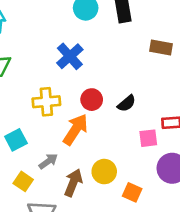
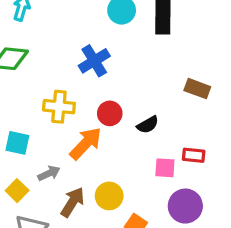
brown rectangle: (161, 47) -> (197, 89), moved
cyan square: (16, 140) -> (17, 143), turned 30

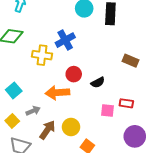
yellow cross: (59, 107) -> (42, 55), moved
cyan square: (17, 143) -> (14, 90), turned 35
orange arrow: (86, 143) -> (57, 93), turned -140
purple circle: (185, 206) -> (135, 136), moved

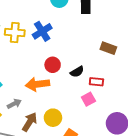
yellow cross: (42, 55) -> (15, 33), moved
red rectangle: (126, 103) -> (96, 82), moved
pink square: (108, 110) -> (88, 99), turned -32

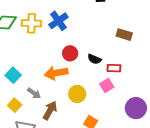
black semicircle: (77, 72) -> (94, 59), turned 56
gray arrow: (14, 104) -> (34, 93), turned 64
yellow circle: (53, 118) -> (77, 94), moved

